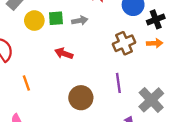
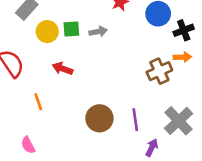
brown cross: (124, 43) -> (159, 71), moved
red arrow: (64, 53) -> (62, 69), moved
purple line: (118, 83) -> (135, 120), moved

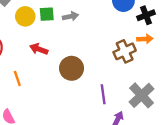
brown circle: (99, 118) -> (72, 68), moved

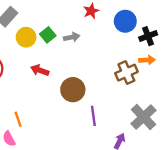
green square: (47, 14) -> (48, 35), turned -35
orange line: (17, 78) -> (18, 119), moved
purple line: (103, 94) -> (93, 116), moved

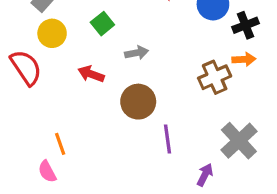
yellow circle: (26, 37) -> (52, 33), moved
gray arrow: (72, 37) -> (137, 53), moved

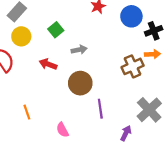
pink semicircle: (47, 172) -> (62, 130), moved

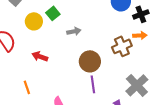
yellow circle: (21, 36) -> (34, 21), moved
red arrow: (48, 64) -> (40, 56), moved
brown circle: (80, 83) -> (90, 61), moved

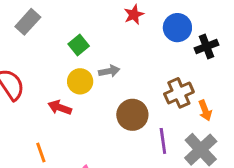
yellow circle: (34, 21) -> (80, 81), moved
orange arrow: (140, 35) -> (205, 110), moved, turned 72
purple line: (93, 84) -> (163, 141), moved

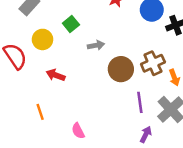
yellow circle: (80, 81) -> (42, 39), moved
brown circle: (132, 115) -> (121, 69), moved

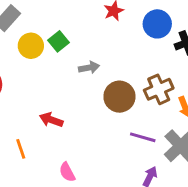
yellow circle: (42, 39) -> (31, 46), moved
red arrow: (56, 75) -> (51, 120), moved
purple line: (140, 102) -> (143, 137), turned -66

